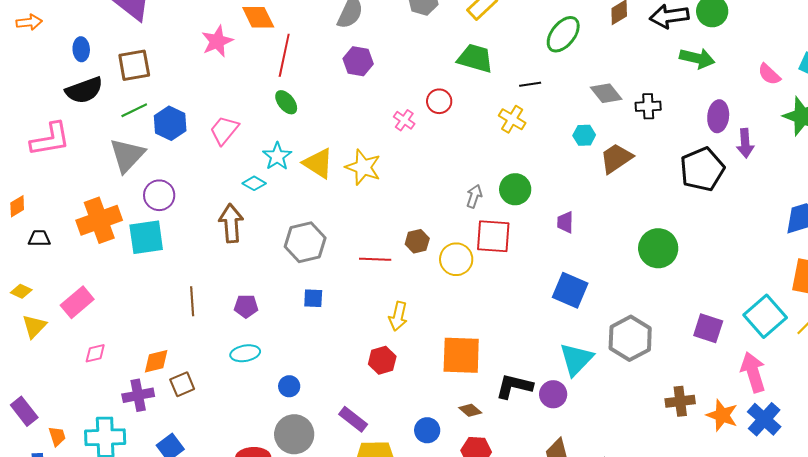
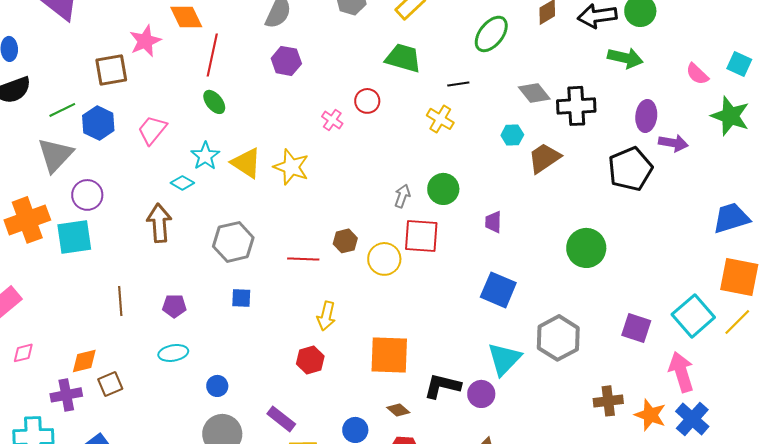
brown square: (134, 65) -> (111, 70), moved
black cross: (648, 106) -> (576, 106), size x1.5
purple arrow: (745, 143) -> (673, 143), turned -76

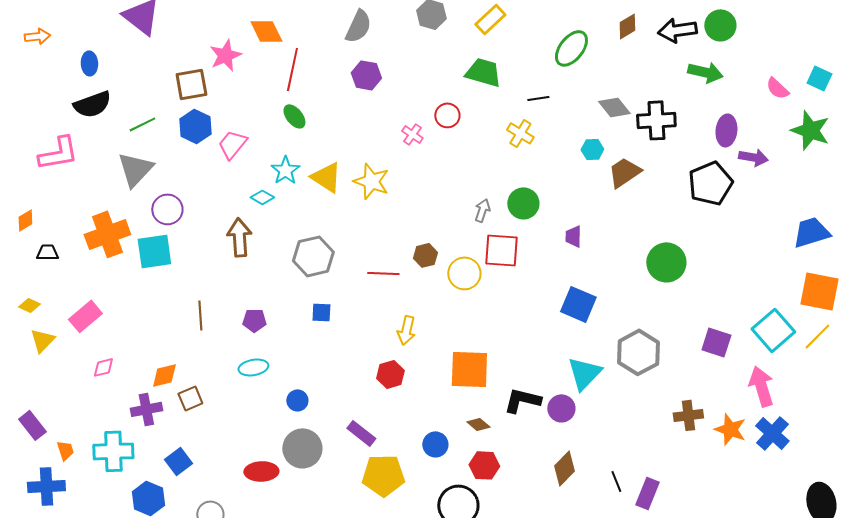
blue hexagon: (98, 123) -> (195, 126), moved

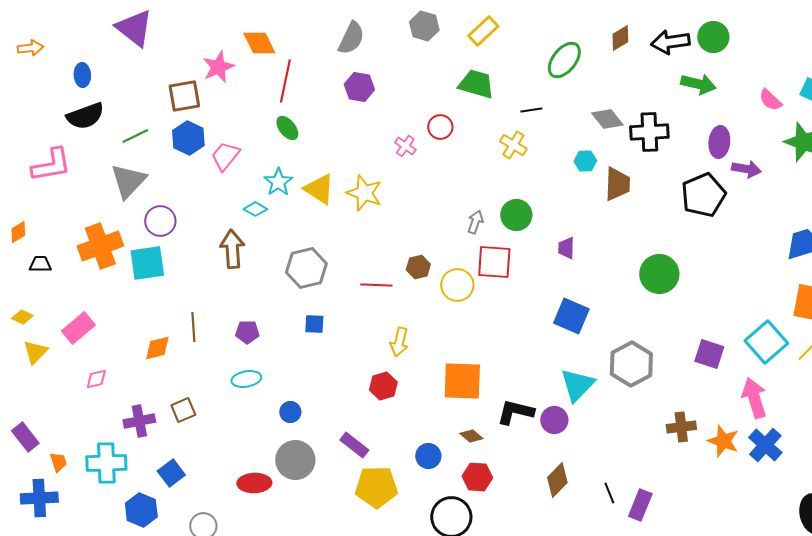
brown trapezoid: (624, 172) -> (617, 184), turned 126
orange diamond: (164, 375) -> (157, 348), moved

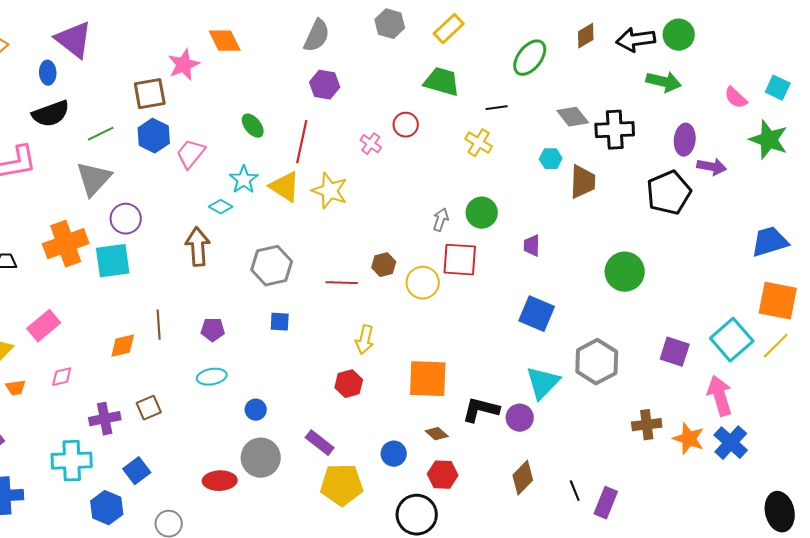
purple triangle: (134, 28) -> (74, 40), moved
red line: (285, 81) -> (302, 142), moved
orange trapezoid: (58, 462) -> (16, 388), moved, turned 100

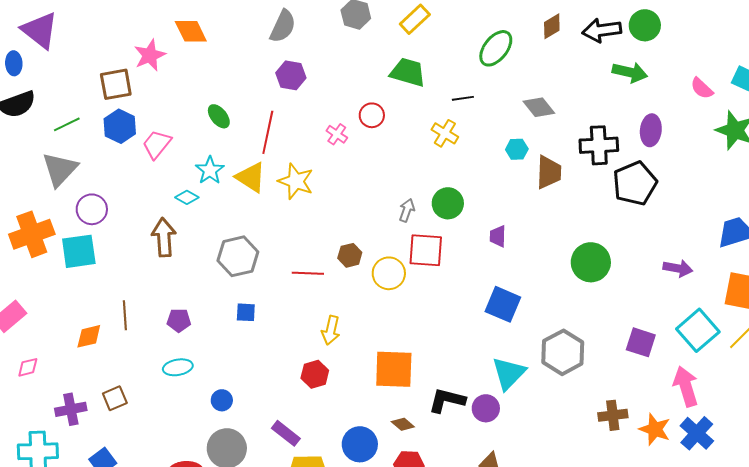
black cross: (615, 130) -> (599, 145), moved
purple arrow: (712, 167) -> (678, 268), moved
blue circle: (394, 454) -> (360, 444), size x1.4

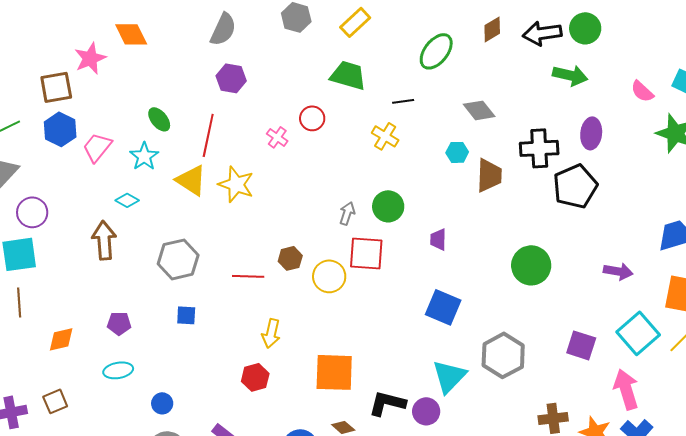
cyan star: (210, 170) -> (144, 156), moved
brown line: (125, 315) -> (19, 302), moved
orange diamond: (89, 336) -> (61, 339), moved

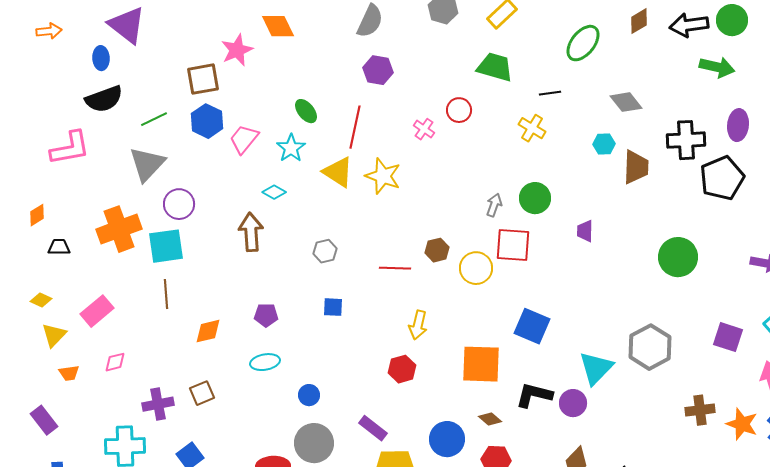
gray hexagon: (178, 259) -> (325, 251), size x0.6
blue square: (443, 307) -> (532, 326), moved

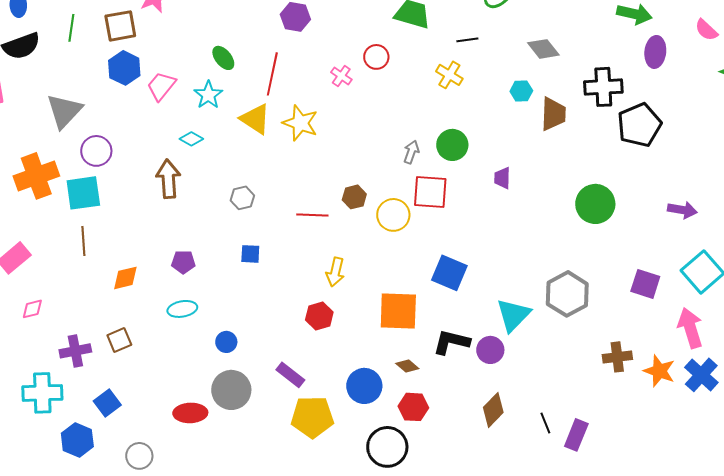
green line: (154, 119) -> (71, 28), moved, turned -56
purple ellipse: (738, 125) -> (655, 52), moved

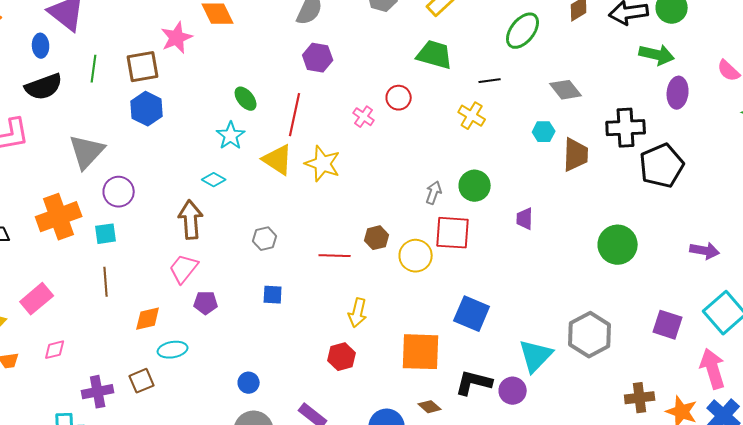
pink trapezoid: (161, 86) -> (184, 269), moved
cyan square: (83, 193) -> (106, 234), size x0.6
cyan ellipse: (182, 309) -> (173, 350), moved

